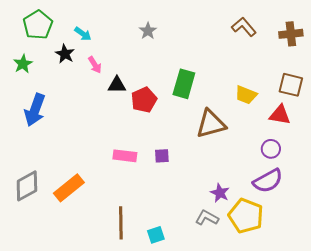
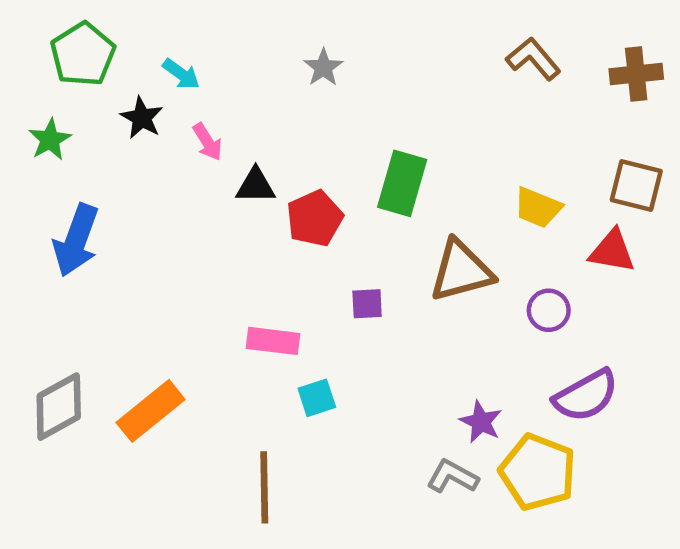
purple circle: (271, 149) -> (549, 310), moved
purple square: (162, 156) -> (367, 304), moved
cyan square: (156, 235) -> (317, 398), moved

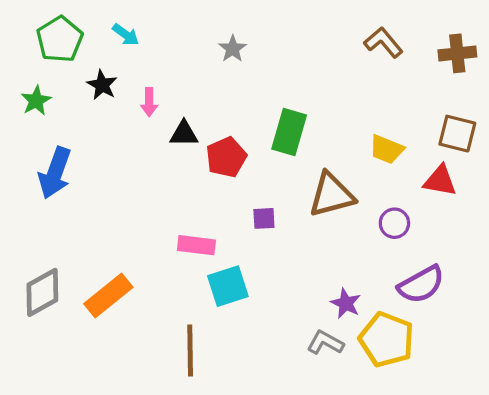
cyan arrow: (181, 74) -> (126, 35), moved
pink arrow: (207, 142) -> (149, 102), turned 32
cyan square: (317, 398) -> (228, 286), size x1.5

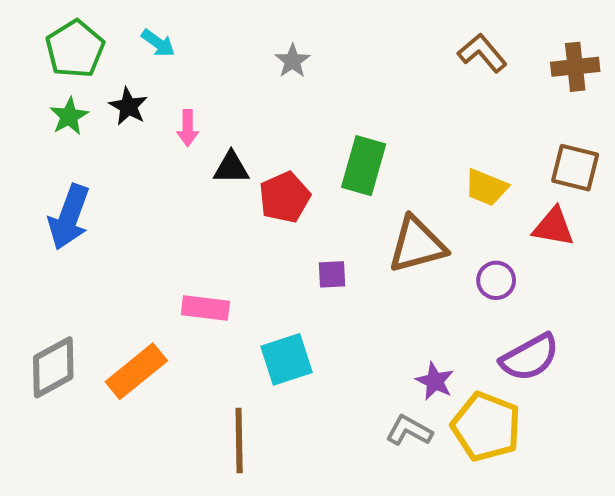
green star: (36, 101) -> (69, 116), moved
pink rectangle: (196, 245) -> (205, 308), moved

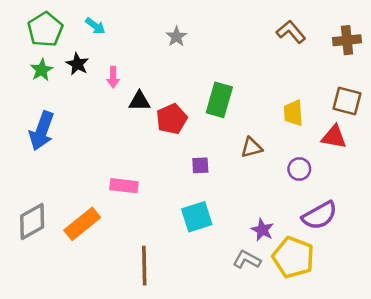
yellow trapezoid: (486, 187) -> (293, 113), turned 64
brown triangle: (417, 245) -> (252, 148), size x0.6
cyan square: (287, 359) -> (197, 217), moved

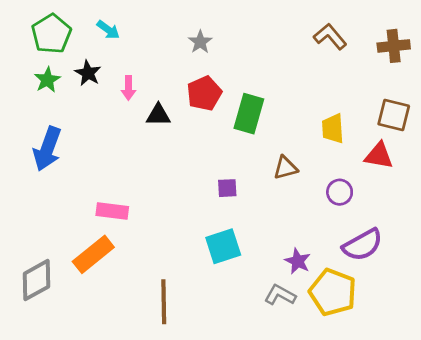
red pentagon: (172, 119) -> (204, 93), moved
pink rectangle: (124, 186) -> (112, 211), moved
gray diamond: (32, 221) -> (36, 280), moved

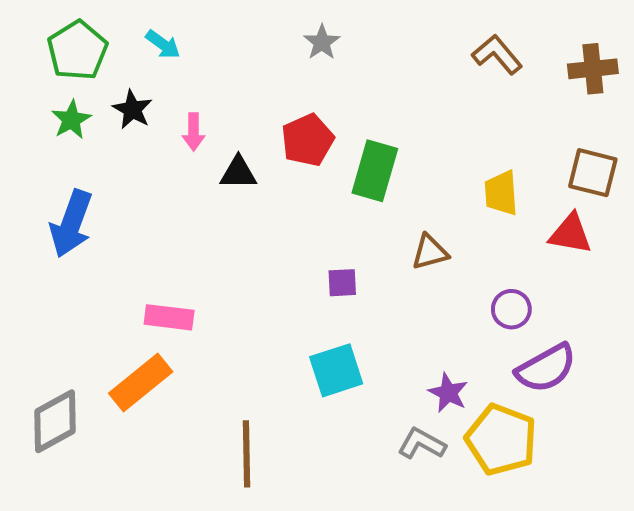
gray star: (200, 42) -> (322, 42), moved
purple circle: (340, 192) -> (511, 309), moved

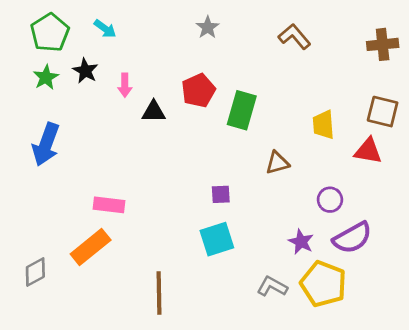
brown L-shape: (497, 55) -> (294, 37), moved
purple square: (342, 283) -> (221, 194), moved
purple star: (448, 393) -> (301, 242), moved
gray diamond: (55, 421) -> (35, 272), size x0.7

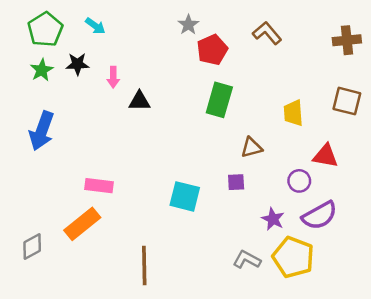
black star: (85, 71) -> (77, 64), turned -30
red pentagon: (198, 90) -> (212, 50), moved
red triangle: (368, 151) -> (325, 156), moved
purple square: (221, 194) -> (236, 182), moved
cyan square: (217, 239) -> (185, 196), moved, turned 32

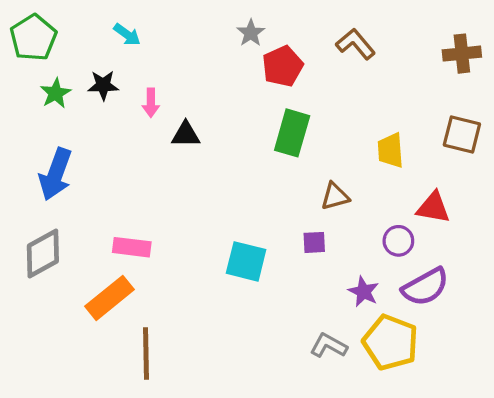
green pentagon: (45, 29) -> (33, 38), moved
gray diamond: (32, 247) -> (43, 254), moved, size x1.4
brown line: (144, 266) -> (146, 354), moved

